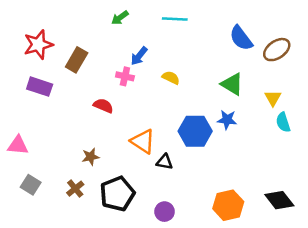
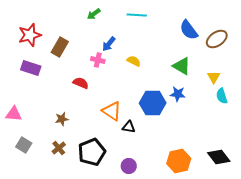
brown star: (91, 157) -> (62, 119), moved

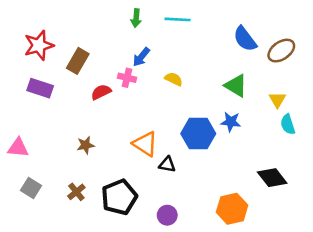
green arrow: (94, 14) -> (136, 18), moved, turned -48
red semicircle: (81, 83) -> (101, 92), moved, turned -49
brown star: (62, 119) -> (86, 145), moved
black diamond: (219, 157) -> (272, 178), moved

